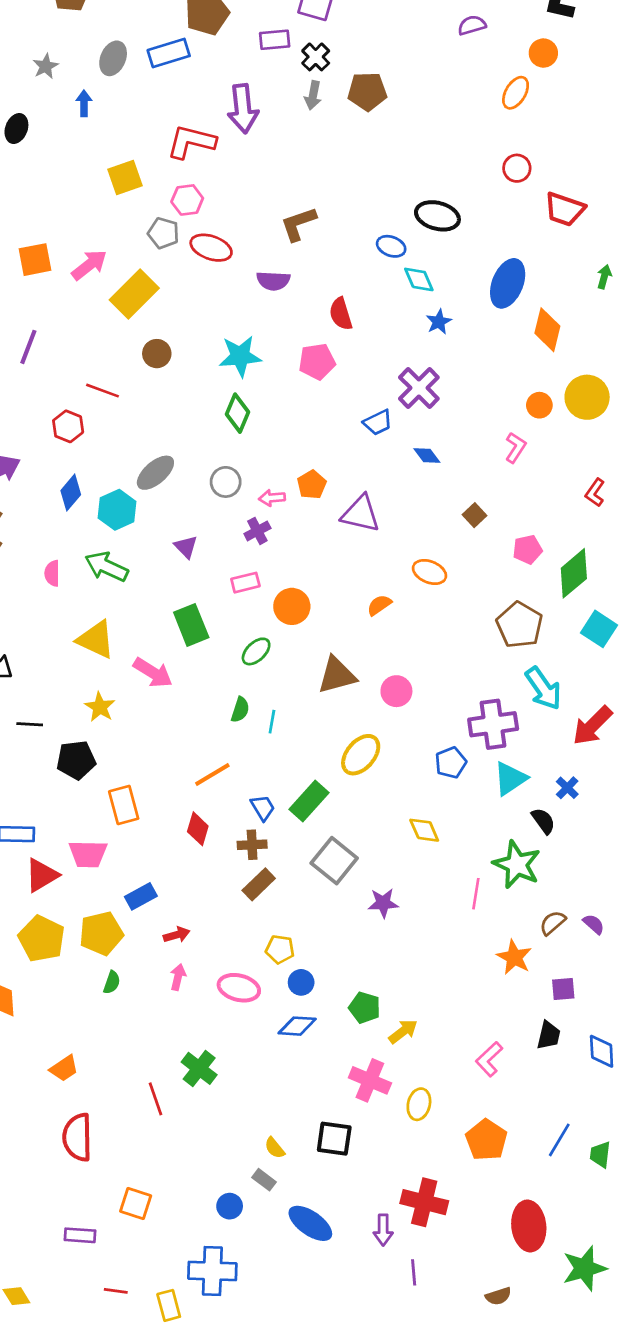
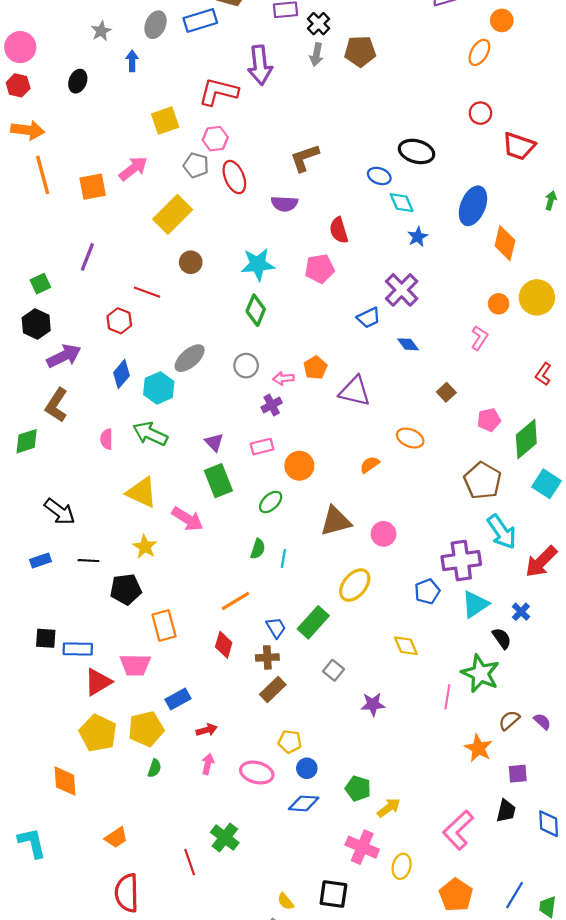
red ellipse: (211, 248) -> (234, 177), turned 48
pink arrow: (89, 265) -> (133, 169), moved
purple triangle: (186, 547) -> (214, 442), moved
gray square: (334, 861) -> (333, 670), size x0.6
pink L-shape: (489, 1059) -> (458, 830), size x1.4

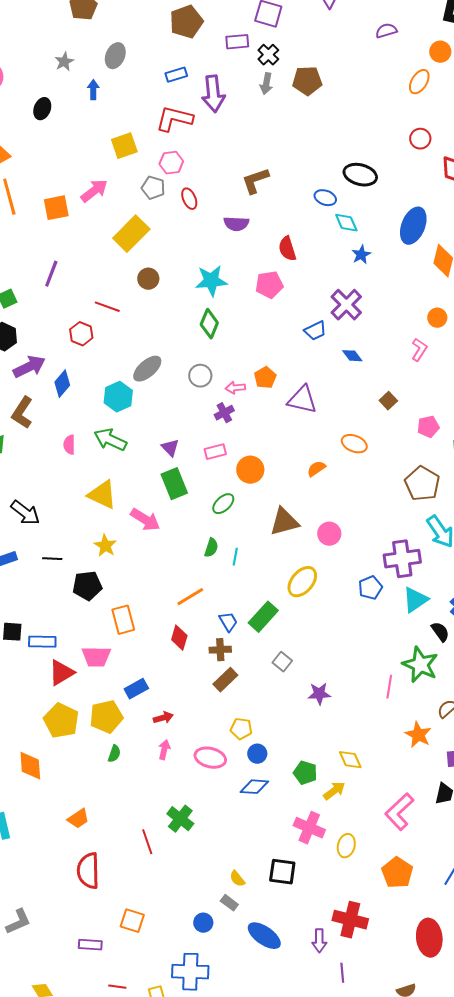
blue rectangle: (200, 20) -> (176, 75), moved, size x0.7
red ellipse: (234, 177) -> (189, 199), size x0.7
blue diamond: (121, 374) -> (62, 384), moved
yellow diamond: (406, 646) -> (350, 760), moved

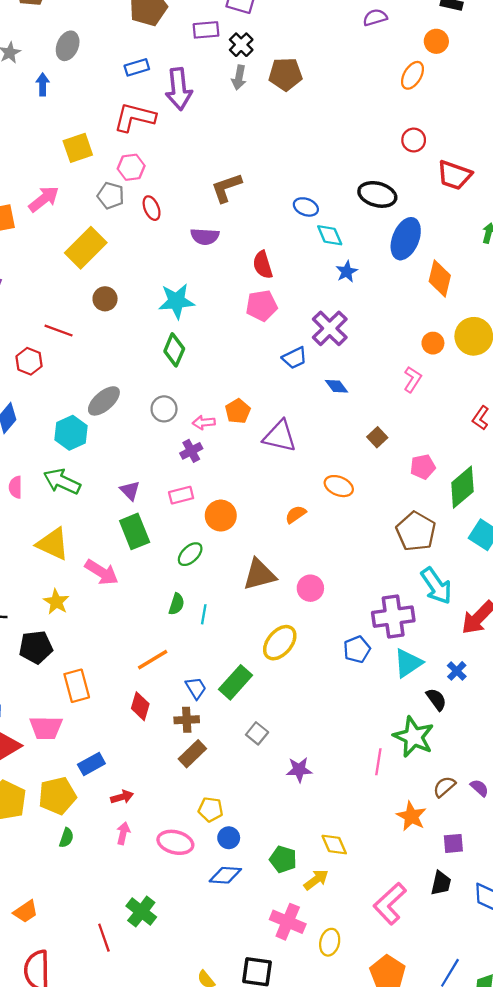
black ellipse: (360, 175) -> (377, 194), moved
pink pentagon: (269, 285) -> (262, 306), moved

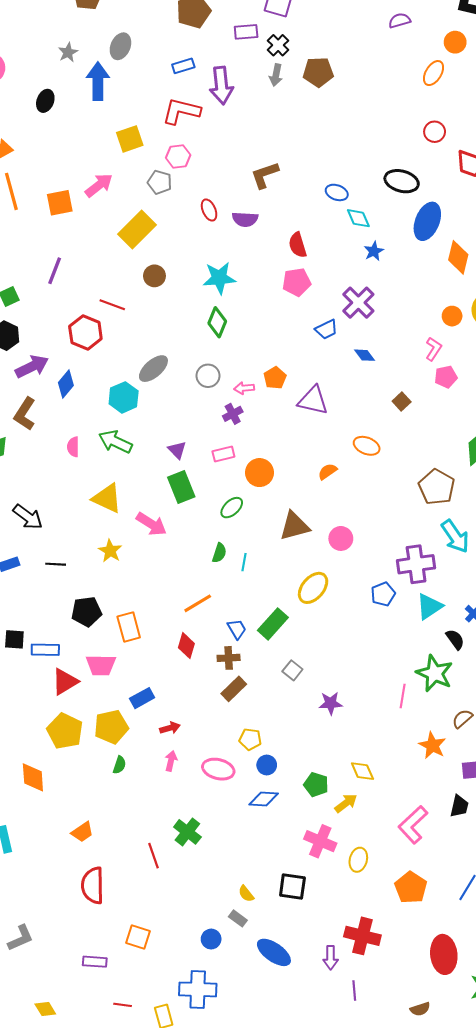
blue arrow: (43, 84) -> (98, 81), size x1.8
red ellipse: (152, 208) -> (209, 210), moved
red hexagon: (29, 361) -> (85, 333), size x1.4
pink pentagon: (423, 467) -> (446, 377), moved
black pentagon: (36, 647) -> (87, 612), moved

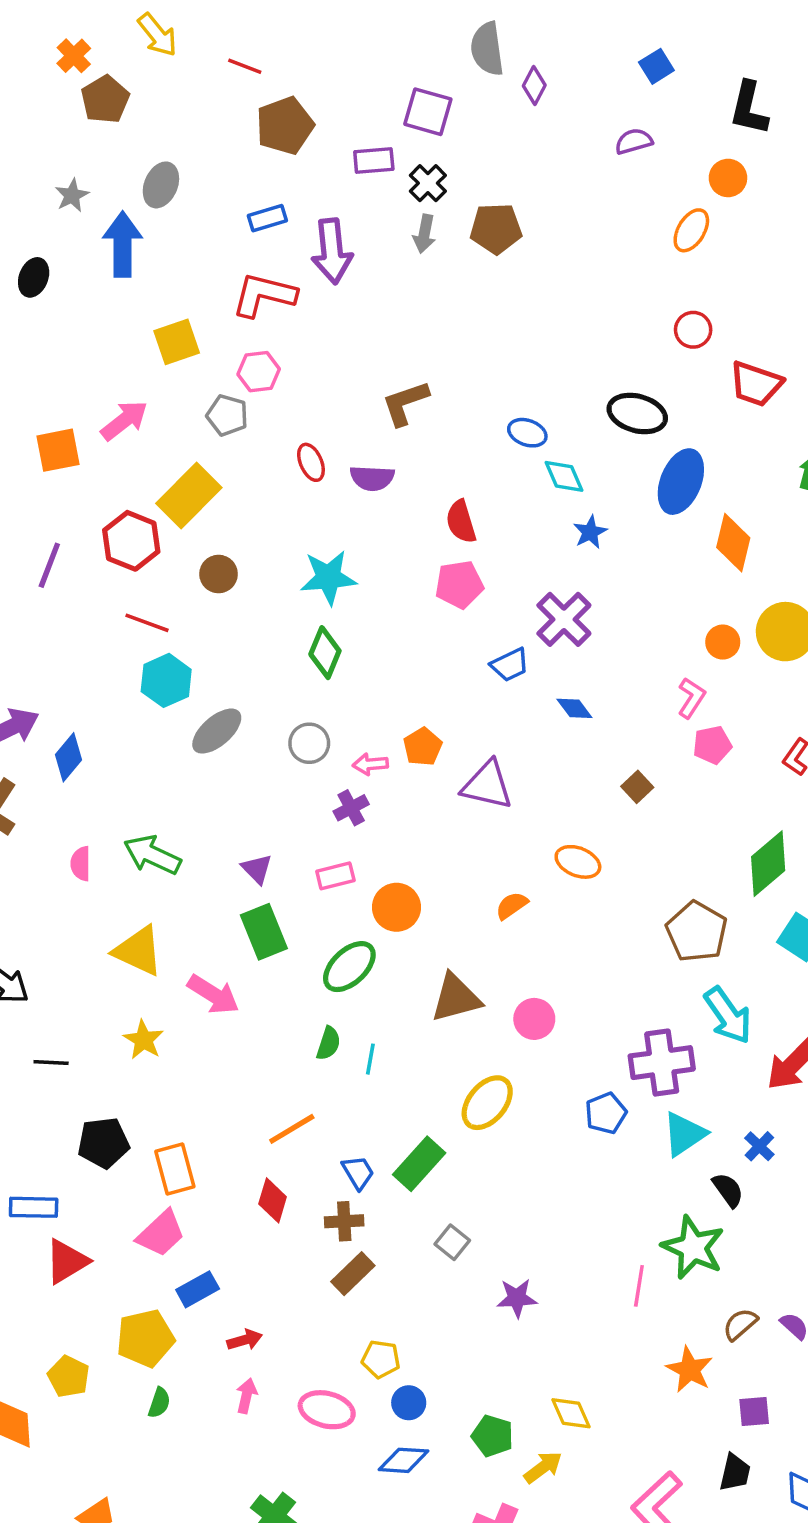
red hexagon: (85, 333) -> (131, 541), moved
cyan hexagon: (124, 397) -> (166, 680), moved
green ellipse: (232, 508) -> (349, 967), size x1.4
pink trapezoid: (101, 665) -> (161, 1234), moved, turned -44
yellow pentagon: (65, 731) -> (68, 1377), moved, size x0.7

